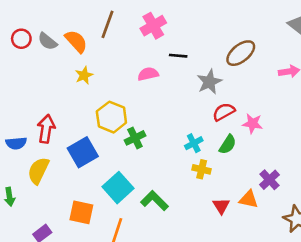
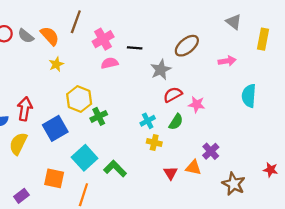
pink cross: (153, 26) -> (103, 39), moved

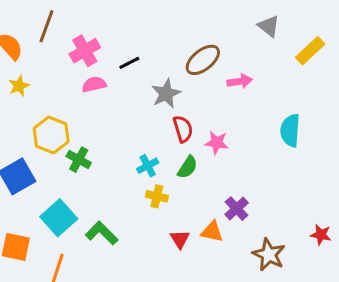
yellow rectangle: (263, 39) -> (310, 51), turned 36
black line: (135, 48) -> (129, 63), turned -32
pink arrow: (227, 61) -> (240, 81), moved
red semicircle: (173, 95) -> (183, 129), turned 102
green cross: (99, 116) -> (79, 160), turned -35

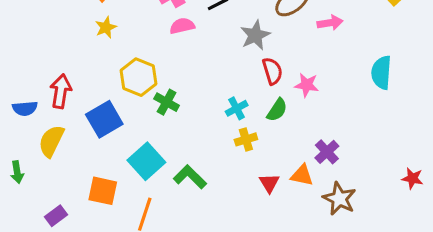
yellow cross: (157, 196) -> (246, 139), turned -30
brown star: (269, 255) -> (339, 199), moved

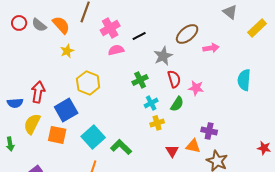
green cross: (167, 102) -> (140, 80), moved, turned 35
purple cross: (327, 152) -> (209, 131), turned -35
orange square: (103, 191) -> (57, 135), moved

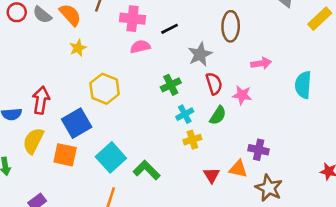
pink cross: (110, 28) -> (133, 19), turned 36
brown ellipse: (187, 34) -> (231, 26), turned -50
pink arrow: (211, 48) -> (261, 63), moved

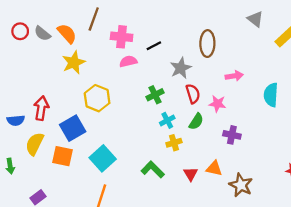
yellow star: (78, 48) -> (74, 62), size x1.5
purple cross: (259, 150) -> (232, 135), moved
green L-shape: (147, 170) -> (153, 169), moved

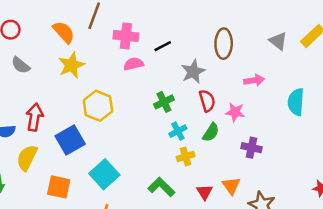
gray triangle: (255, 19) -> (278, 41), moved
gray semicircle: (42, 33) -> (21, 65), moved
orange square: (62, 156) -> (59, 187), moved
orange triangle: (214, 168) -> (231, 186), turned 42

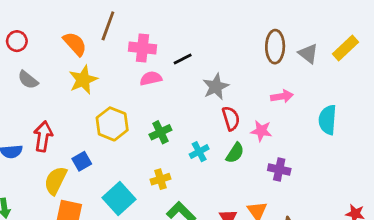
brown ellipse: (224, 44) -> (275, 47), moved
green cross: (164, 102) -> (160, 132), moved
blue square: (70, 140) -> (82, 161), size x0.6
yellow cross: (186, 156) -> (160, 179), moved
yellow semicircle: (27, 158) -> (56, 181), moved

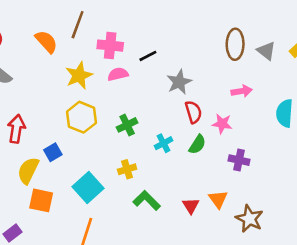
yellow star: (83, 80) -> (79, 75), moved

